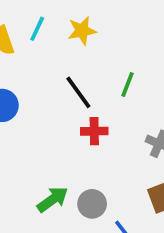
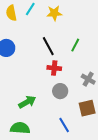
gray circle: (92, 204) -> (60, 91), moved

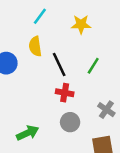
yellow semicircle: (11, 13) -> (35, 46), moved
yellow star: (54, 13) -> (81, 24), moved

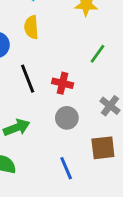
black line: (59, 64) -> (28, 79), moved

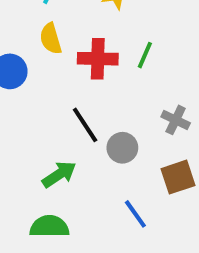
black line: (28, 79) -> (85, 125), moved
red cross: (63, 83) -> (98, 59), moved, size x1.4

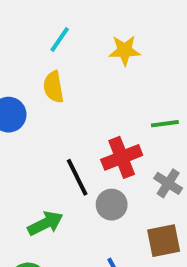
green line: (145, 55) -> (165, 124), moved, turned 52
red cross: (98, 59) -> (122, 157), moved, turned -30

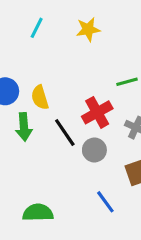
yellow semicircle: (53, 87) -> (40, 97), moved
green arrow: (45, 223) -> (24, 127), moved, turned 120

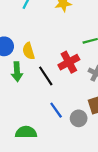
gray circle: (94, 150) -> (79, 118), moved
blue line: (105, 202) -> (56, 110), moved

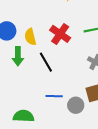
red cross: (69, 62) -> (60, 34), moved, turned -30
blue line: (56, 110) -> (54, 96), turned -56

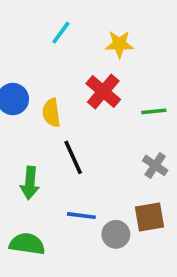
red cross: (60, 34) -> (103, 91), moved
green arrow: (18, 56) -> (30, 183), moved

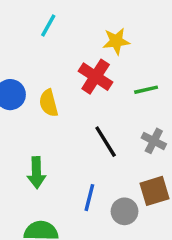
yellow star: (119, 44) -> (116, 41), moved
black line: (73, 157) -> (106, 142), moved
blue line: (81, 216) -> (89, 198), turned -76

